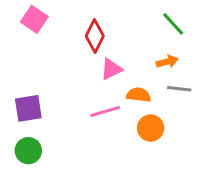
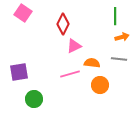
green line: (173, 24) -> (115, 16), turned 42
orange arrow: (167, 62) -> (122, 37), moved
green circle: (28, 151) -> (34, 99), moved

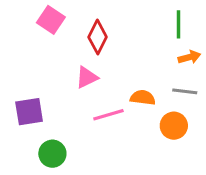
pink square: (23, 13) -> (51, 20), moved
pink triangle: (74, 46) -> (87, 77), moved
orange circle: (100, 85) -> (174, 126), moved

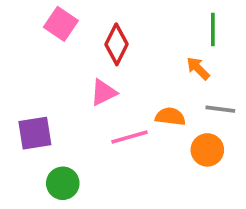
orange arrow: (189, 57) -> (198, 68), moved, turned -120

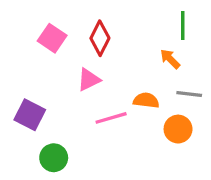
pink square: (61, 24) -> (52, 38), moved
purple square: (35, 133) -> (30, 115), turned 36

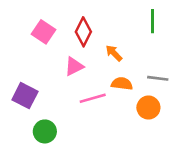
orange arrow: (170, 59) -> (114, 53), moved

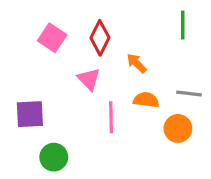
pink triangle: (74, 66) -> (89, 79), turned -48
purple square: (25, 96) -> (30, 114), turned -30
pink line: (93, 98) -> (111, 117), turned -75

